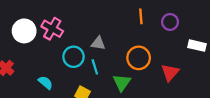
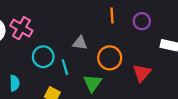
gray triangle: (98, 43) -> (80, 43), moved
cyan semicircle: (45, 83) -> (15, 83), turned 48

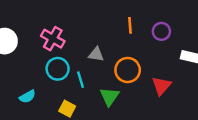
pink cross: (21, 28) -> (53, 39), moved
cyan semicircle: (15, 83) -> (27, 97), turned 63

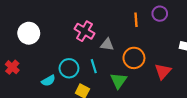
purple circle: (161, 31) -> (160, 14), moved
pink cross: (53, 39) -> (84, 31), moved
cyan circle: (58, 69) -> (69, 68), moved

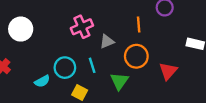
orange line: (136, 20) -> (139, 24), moved
pink cross: (84, 31) -> (82, 27), turned 36
gray triangle: (107, 45) -> (107, 41), turned -32

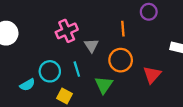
gray triangle: (107, 41) -> (91, 45), turned -40

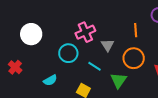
cyan line: (77, 69) -> (94, 66), turned -40
cyan circle: (50, 71) -> (68, 53), moved

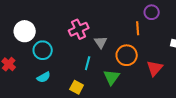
orange line: (136, 30) -> (138, 28), moved
cyan circle: (68, 53) -> (43, 50), moved
cyan line: (94, 66) -> (88, 63), turned 72

